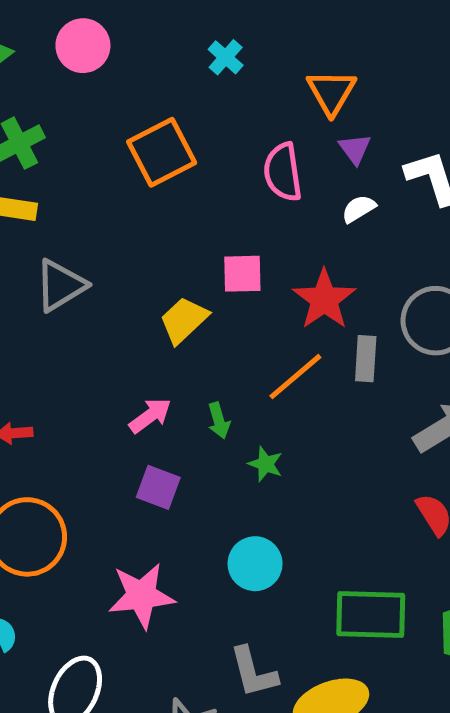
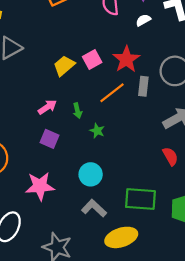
pink square: (242, 274) -> (92, 59), moved, turned -30
gray L-shape: (253, 672) -> (94, 208), moved, turned 145

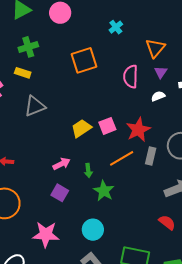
green star: (97, 131) -> (104, 191), size x1.5
red semicircle: (170, 156) -> (167, 222), turned -30

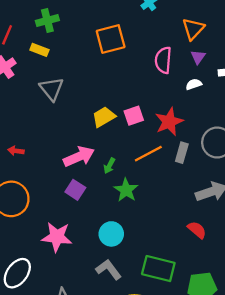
gray triangle: (35, 106) -> (52, 89), turned -50
pink arrow: (61, 164) -> (79, 157), size x1.5
green arrow: (88, 170) -> (109, 166), turned 32

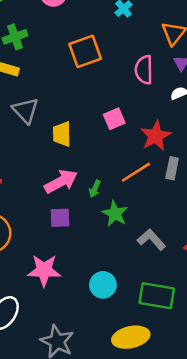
pink square: (134, 116) -> (114, 119), moved
yellow trapezoid: (104, 117) -> (62, 134), moved, turned -55
purple square: (75, 190) -> (60, 218), turned -30
cyan circle: (111, 234) -> (103, 285), moved
gray L-shape: (109, 269) -> (151, 240), moved

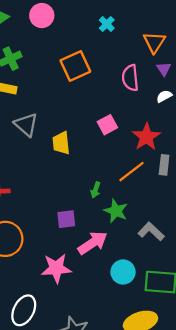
pink arrow: (61, 181) -> (93, 243), moved
cyan circle: (103, 285) -> (123, 272), moved

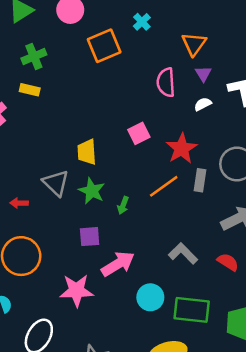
orange square: (75, 66) -> (104, 46), moved
gray triangle: (26, 125) -> (56, 183), moved
green star: (116, 211) -> (92, 191), moved

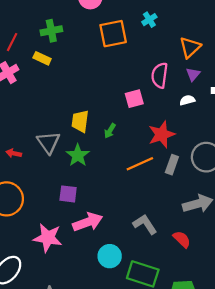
pink square: (139, 133) -> (134, 99), moved
green arrow: (123, 205) -> (110, 131), moved

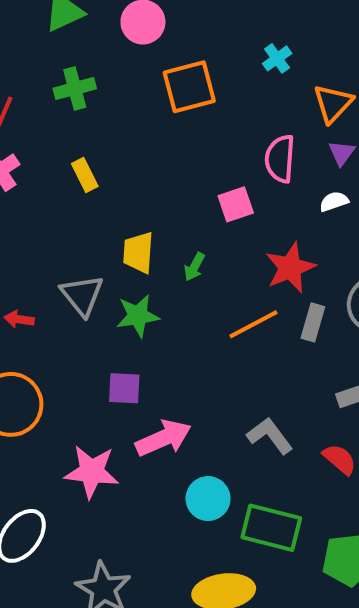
cyan cross: (149, 20) -> (277, 58), moved
yellow rectangle: (42, 58) -> (85, 175), moved, turned 42
green star: (78, 155) -> (138, 316), turned 30

